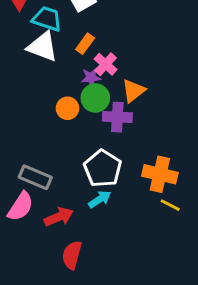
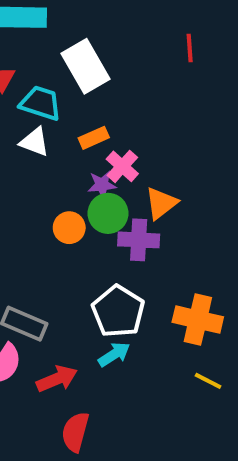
orange rectangle: (85, 44) -> (94, 138), turned 30
white triangle: (43, 47) -> (34, 142), size x0.7
yellow line: (170, 205) -> (208, 381), moved

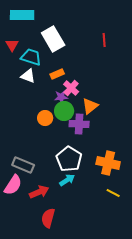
red line: (190, 48) -> (104, 40), moved

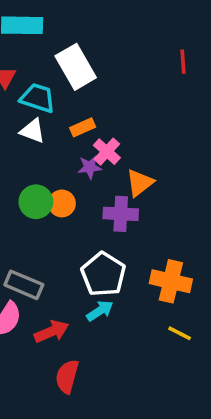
red line: (104, 40) -> (183, 62), moved
green circle: (64, 111) -> (36, 202), moved

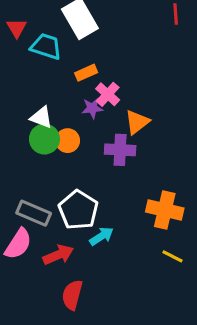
white triangle: (32, 131) -> (41, 117), moved
white pentagon: (103, 274) -> (78, 210), moved

